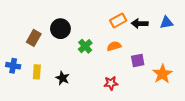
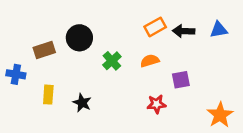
brown rectangle: (34, 38) -> (44, 50), turned 42
blue cross: (13, 66) -> (16, 74), moved
orange star: (162, 74) -> (220, 115), moved
red star: (111, 83) -> (156, 104), moved

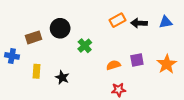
orange semicircle: (150, 61) -> (113, 65), moved
red star: (156, 104) -> (119, 90), moved
orange star: (220, 115) -> (167, 64), moved

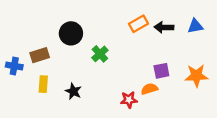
brown rectangle: (33, 37) -> (40, 55), moved
orange star: (167, 64) -> (196, 76), turned 30
orange semicircle: (113, 65) -> (149, 89), moved
red star: (119, 90) -> (129, 100), moved

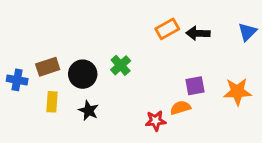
blue triangle: (195, 26) -> (247, 32), moved, turned -35
black circle: (71, 33) -> (83, 74), moved

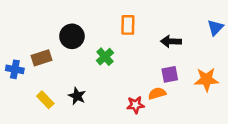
orange rectangle: (167, 29) -> (128, 25), moved, turned -60
black arrow: (198, 33) -> (171, 41), moved
black circle: (83, 74) -> (72, 36), moved
yellow rectangle: (52, 102) -> (45, 100), moved, turned -48

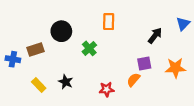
black arrow: (171, 41) -> (155, 36), moved, turned 126
orange semicircle: (157, 93) -> (133, 80), turned -32
red star: (135, 105) -> (107, 89), moved

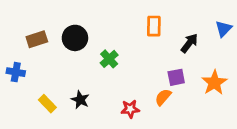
orange rectangle: (109, 22) -> (154, 26), moved
brown rectangle: (35, 50) -> (37, 39), moved
orange star: (175, 68) -> (214, 83), turned -30

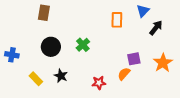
blue triangle: (224, 29) -> (143, 11), moved
black circle: (75, 38) -> (51, 47), moved
brown rectangle: (37, 39) -> (44, 13), moved, turned -63
black arrow: (189, 43) -> (156, 28), moved

